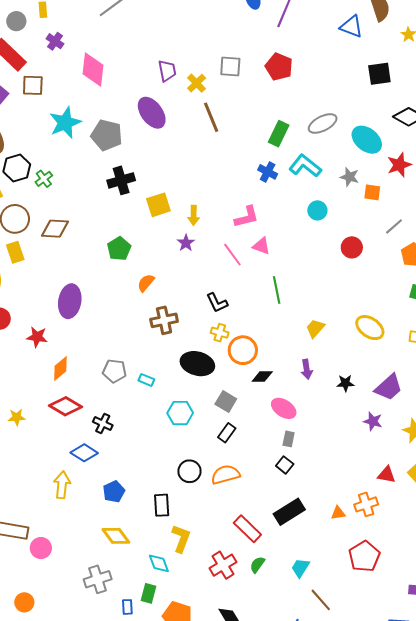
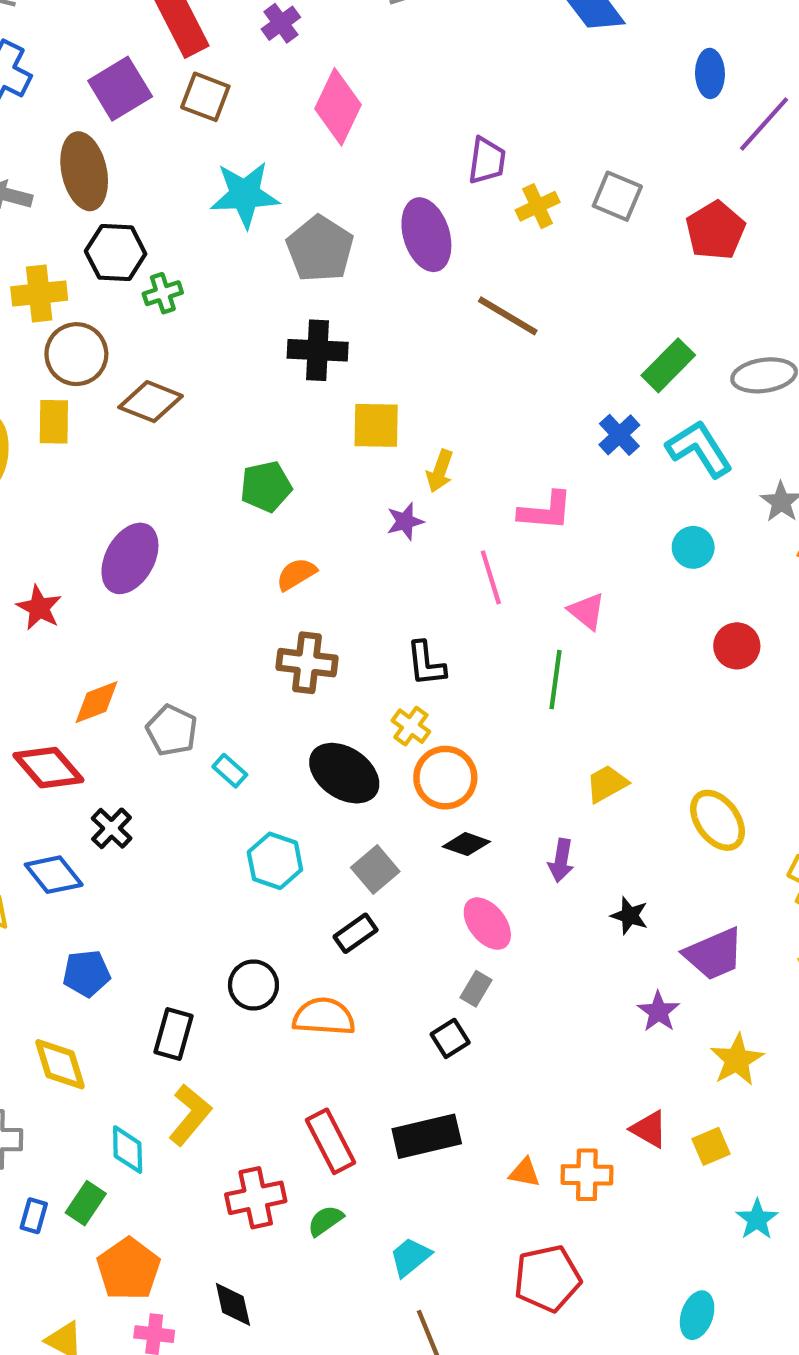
brown line: (211, 117) -> (508, 316), moved, turned -56
pink triangle: (261, 246) -> (587, 611), moved
orange diamond: (60, 369) -> (96, 702), moved

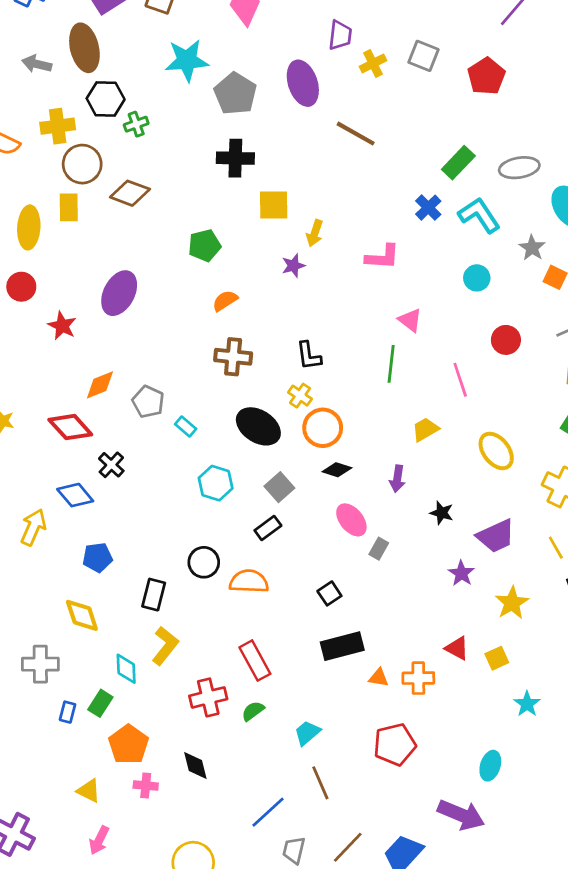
pink line: (491, 577) -> (460, 380), moved
gray rectangle: (476, 989) -> (379, 549), moved
black rectangle: (427, 1136) -> (342, 646), moved

